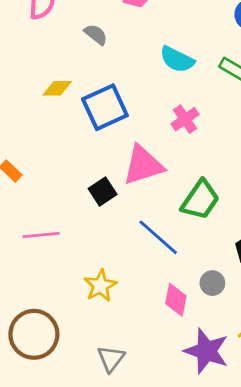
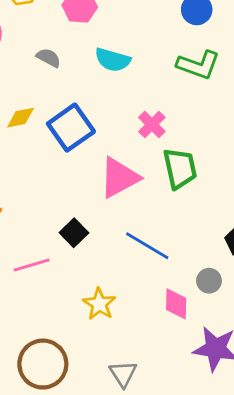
cyan semicircle: (177, 59) -> (113, 60), moved
black square: (103, 191) -> (74, 233), moved
green trapezoid: (200, 200) -> (180, 168), moved, turned -36

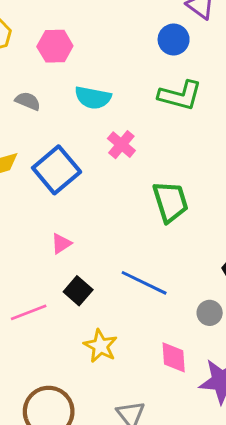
pink cross: (152, 124) -> (121, 145), moved
pink triangle: (119, 178) -> (61, 244), moved, size x0.5
black square: (74, 233) -> (78, 291), moved
pink diamond: (176, 304) -> (174, 357), moved

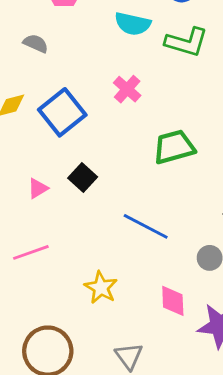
cyan semicircle: (93, 98) -> (133, 24), moved
green trapezoid: (170, 202) -> (174, 147), turned -90
pink triangle: (61, 244) -> (38, 188), moved
black square: (78, 291) -> (83, 178), moved

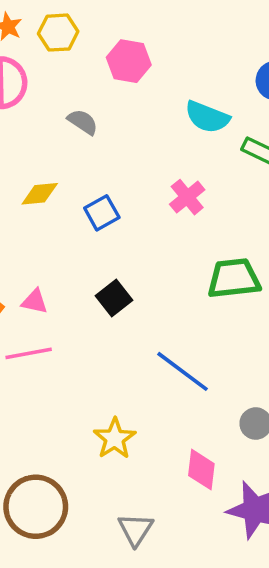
blue square: (62, 112) -> (102, 213), size x0.6
pink triangle: (38, 188) -> (35, 301), moved, turned 35
pink line: (31, 252) -> (29, 353), moved

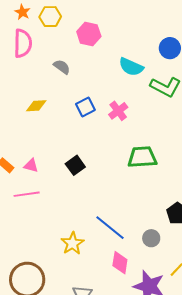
blue square: (102, 213) -> (85, 107), moved
blue line: (183, 371) -> (110, 228), moved

